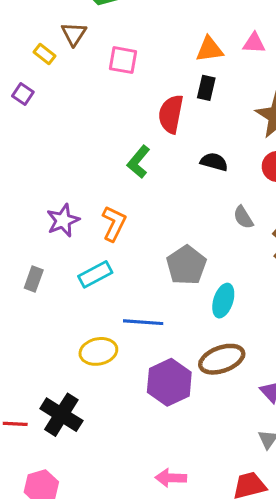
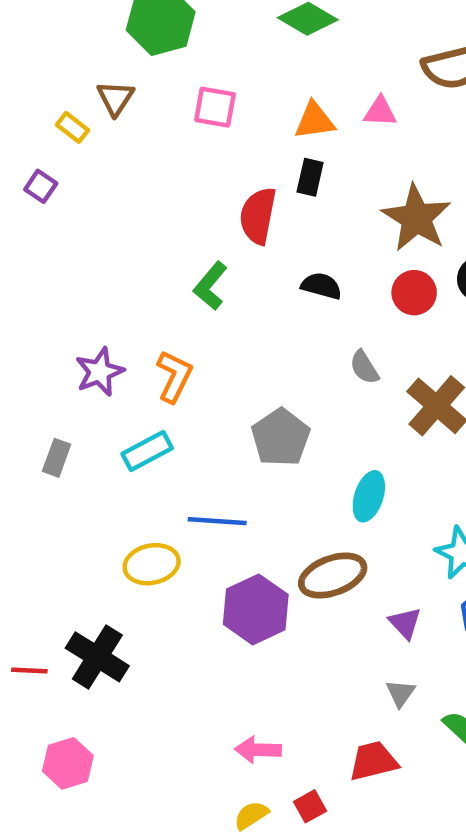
pink square: (123, 60) -> (215, 107), moved
cyan ellipse: (223, 301) -> (369, 496), moved

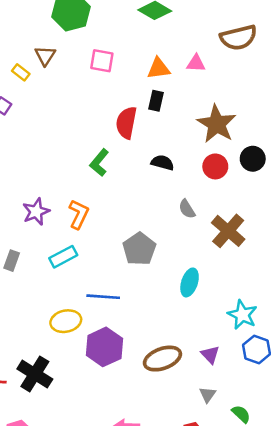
brown ellipse: (333, 575) -> (162, 359), moved
purple hexagon: (256, 609) -> (104, 347), moved

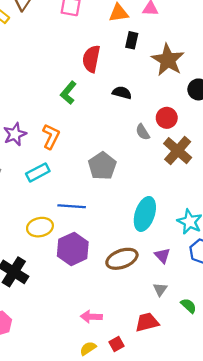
black rectangle: (156, 101) -> (132, 40), moved
red circle: (215, 166) -> (167, 118), moved
cyan ellipse: (190, 282) -> (145, 214), moved, size x1.4

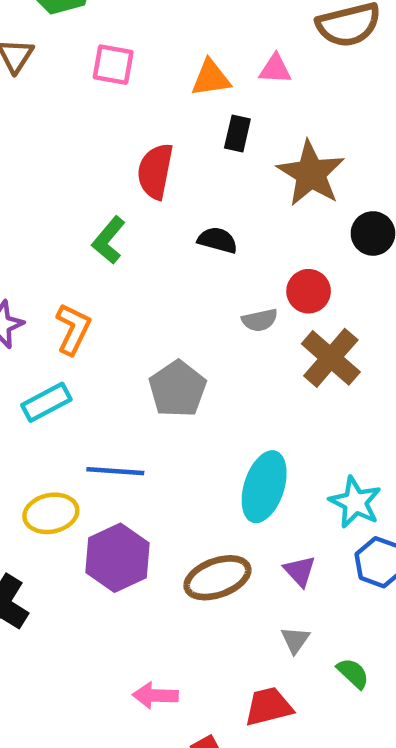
gray semicircle: (143, 132) -> (260, 320), turned -70

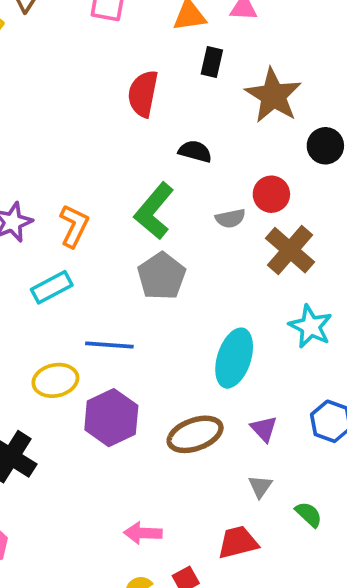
green L-shape: (109, 240) -> (154, 211), moved, size x1.4
cyan star: (355, 502) -> (310, 326), moved

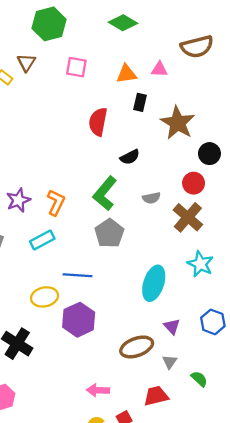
black semicircle: (195, 151) -> (130, 157), turned 138
red circle: (271, 194) -> (194, 183), moved
brown ellipse: (195, 434) -> (137, 347), moved

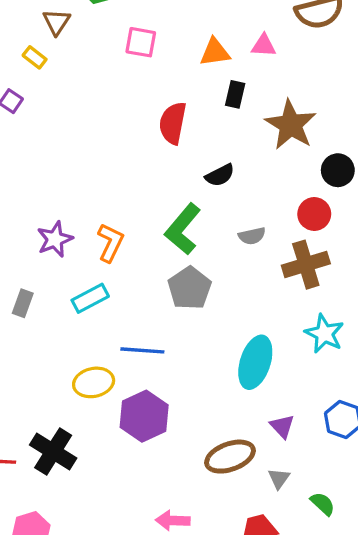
brown triangle: (26, 63) -> (57, 22), moved
brown cross: (188, 217) -> (306, 265), turned 32

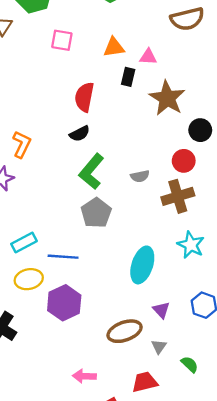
pink triangle: (264, 46) -> (148, 57), moved
black semicircle: (220, 175) -> (80, 134), moved
orange L-shape: (110, 243) -> (22, 144), moved
cyan rectangle: (90, 298) -> (24, 242), moved

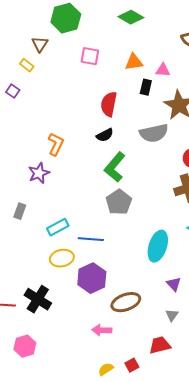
gray semicircle: (140, 176) -> (154, 133), moved, size x1.8
brown ellipse: (125, 331) -> (126, 302), moved
pink arrow: (84, 376) -> (102, 330), moved

